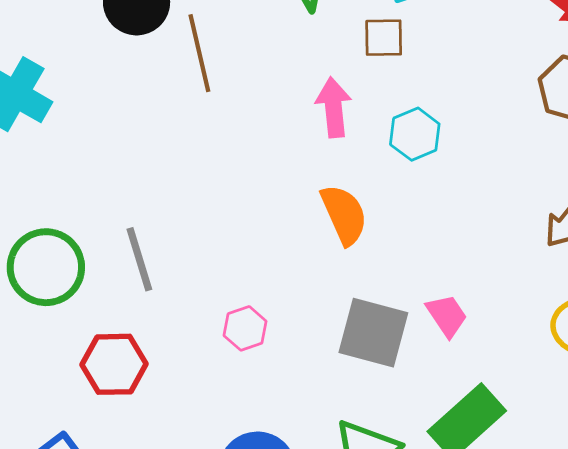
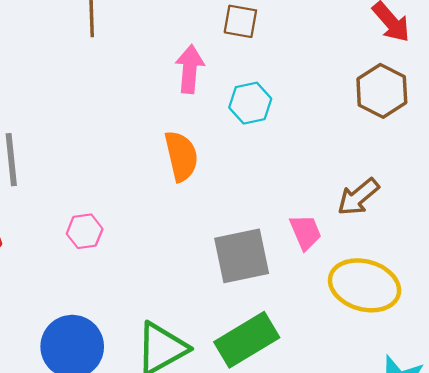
pink trapezoid: (447, 315) -> (305, 232), moved
gray square: (373, 333) -> (242, 256), moved, turned -38

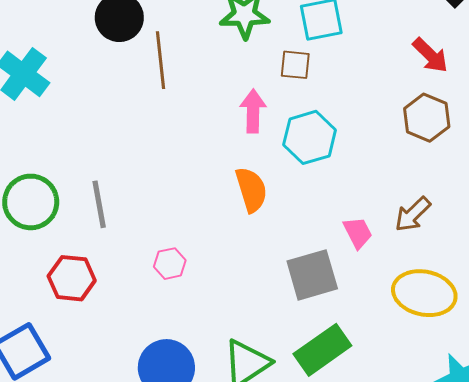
cyan hexagon: (250, 103) -> (310, 137), size x1.4
pink trapezoid: (305, 232) -> (358, 233), moved

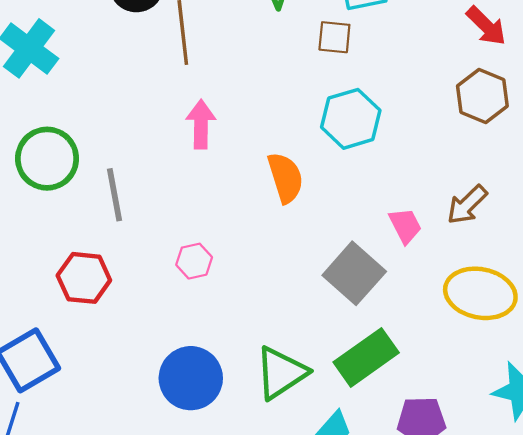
pink arrow: (253, 111) -> (201, 124), moved
green circle: (31, 202) -> (47, 159), moved
gray square: (312, 275) -> (354, 273), turned -32

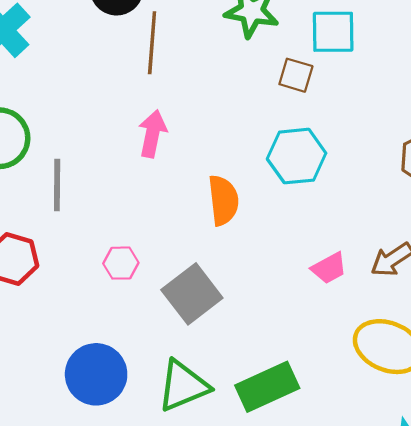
pink trapezoid: (405, 226) -> (329, 268), turned 78
gray square: (354, 273) -> (192, 294), moved

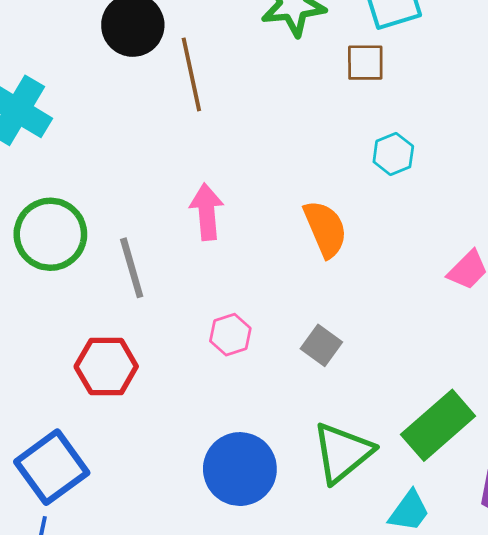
pink arrow: (152, 134) -> (207, 212), moved
cyan hexagon: (297, 156) -> (393, 154), size x0.6
gray square: (192, 294) -> (321, 345), size x0.6

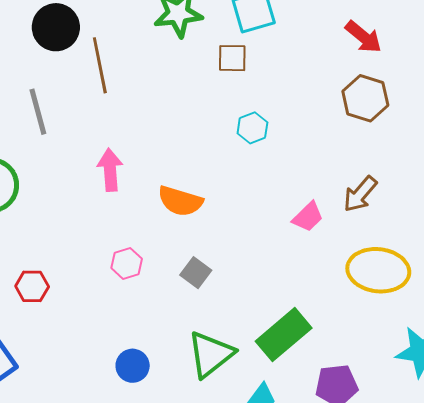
orange semicircle: (325, 229) -> (180, 201), moved, turned 129
gray line: (132, 268) -> (38, 112), moved
red hexagon: (106, 367) -> (32, 286), size x0.7
blue circle: (240, 469) -> (133, 366), size x0.6

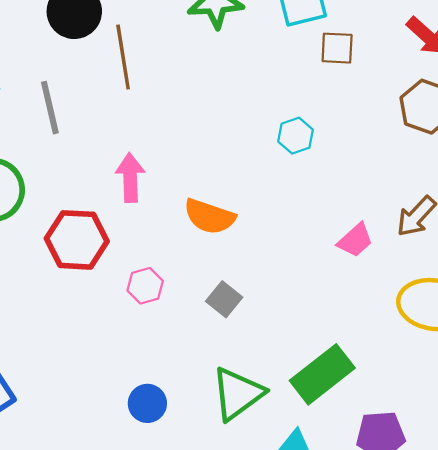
brown square: (232, 58) -> (337, 48), moved
red hexagon: (32, 286) -> (77, 240), moved, size x1.6

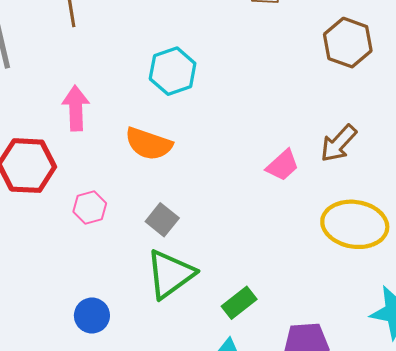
cyan hexagon: (296, 136) -> (173, 71), moved, size x1.4
green rectangle: (322, 374) -> (239, 303), moved, size x0.6
green triangle: (238, 394) -> (170, 274), moved

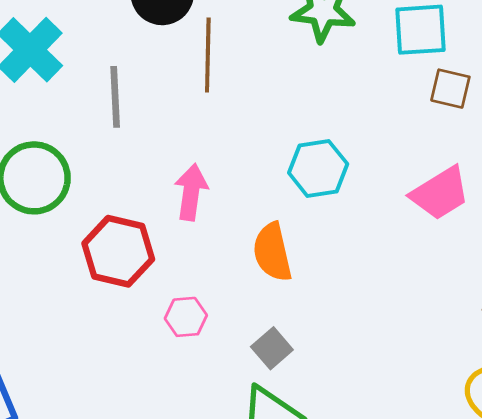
orange semicircle: (149, 144) -> (272, 252), turned 48
pink trapezoid: (283, 165) -> (440, 193), moved, size x1.4

